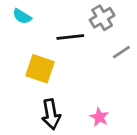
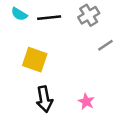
black line: (70, 37) -> (49, 18), moved

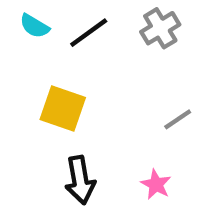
black line: (49, 18) -> (89, 33), turned -30
gray line: (105, 45) -> (178, 119), moved

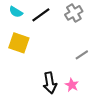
yellow square: (63, 108) -> (19, 43), moved
black arrow: (80, 180) -> (50, 83), moved

